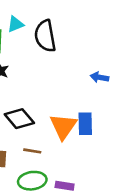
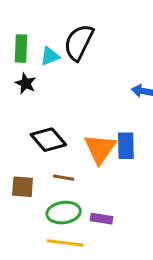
cyan triangle: (15, 24) -> (50, 56), moved
black semicircle: (45, 36) -> (79, 42), turned 36

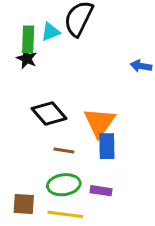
green rectangle: (21, 48) -> (28, 39), moved
blue rectangle: (126, 146) -> (107, 146), moved
brown square: (23, 187) -> (24, 204), moved

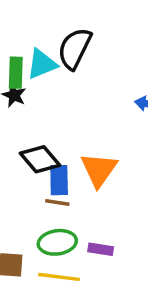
cyan triangle: (50, 32) -> (42, 64), size x1.4
blue rectangle: (107, 146) -> (59, 180), moved

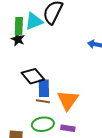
orange triangle: (99, 170) -> (68, 100), moved

